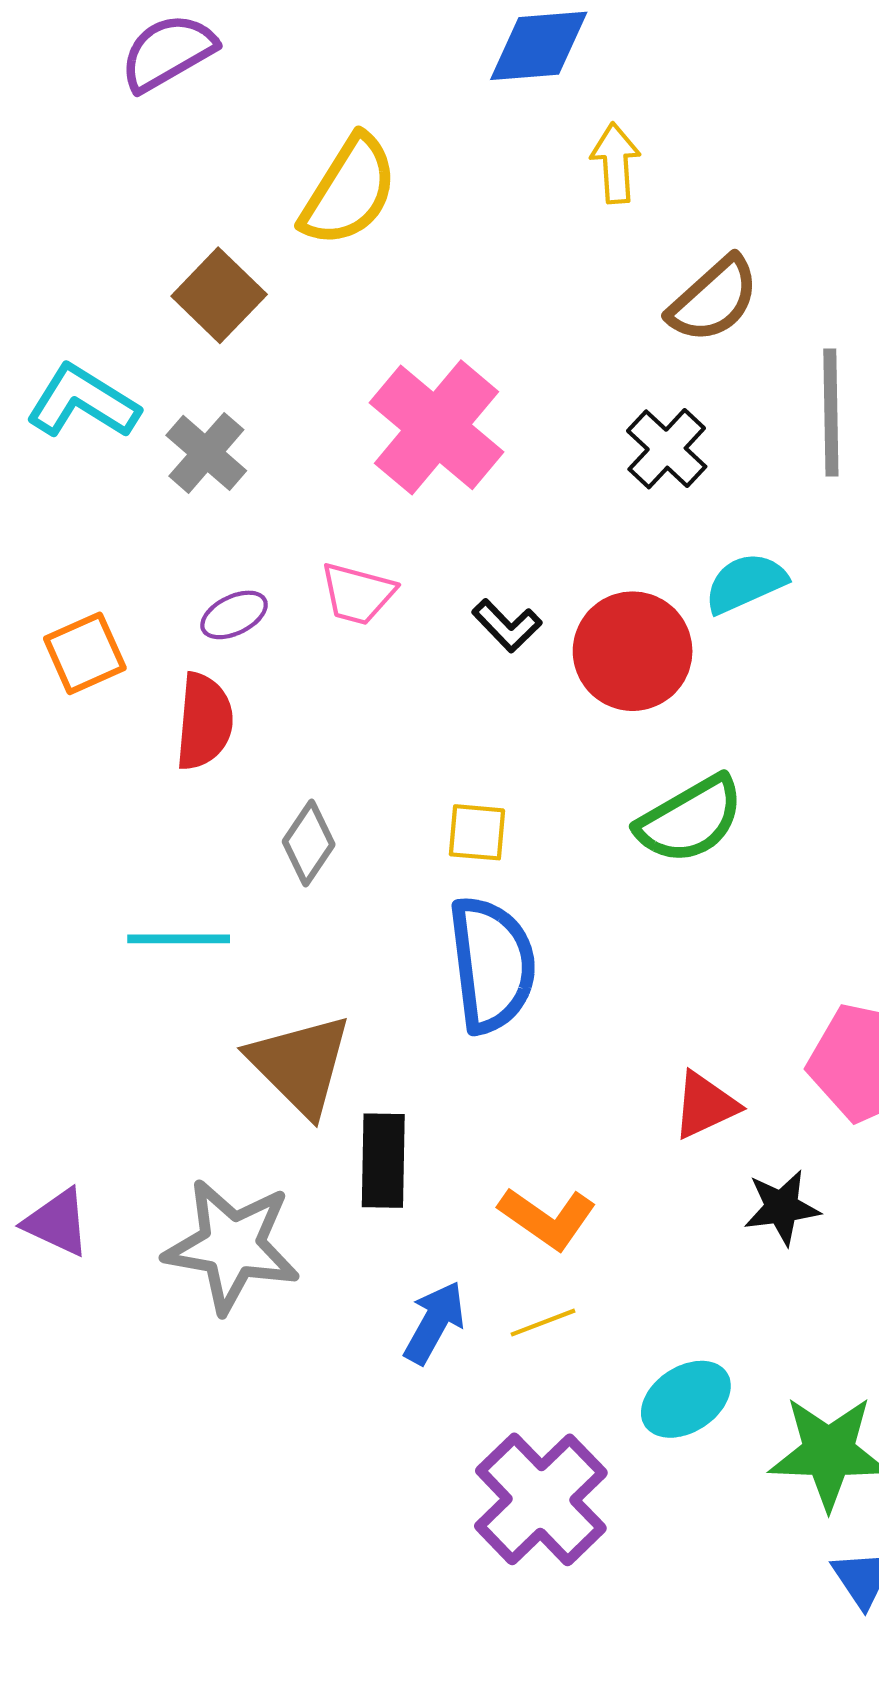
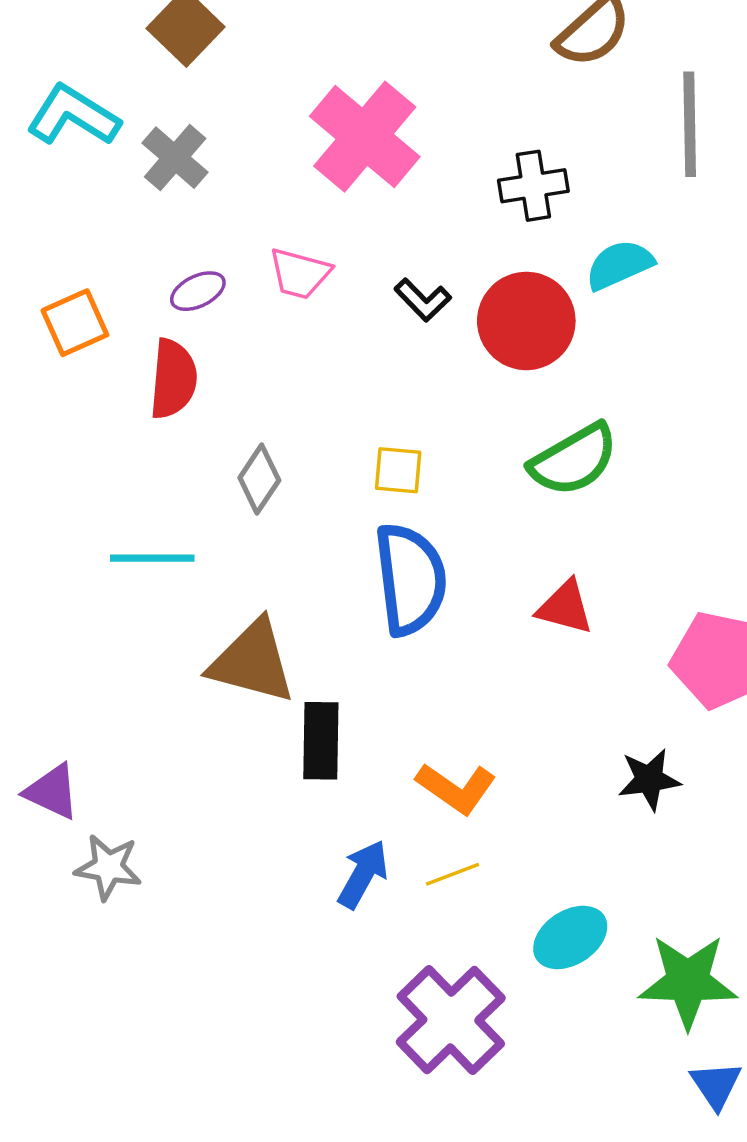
black cross: (667, 449) -> (533, 186), moved, turned 38
brown triangle: (300, 1065) -> (252, 662), turned -30
red triangle: (705, 1105) -> (565, 607), moved, turned 40
gray star: (232, 1246) -> (108, 867), moved, size x0.6

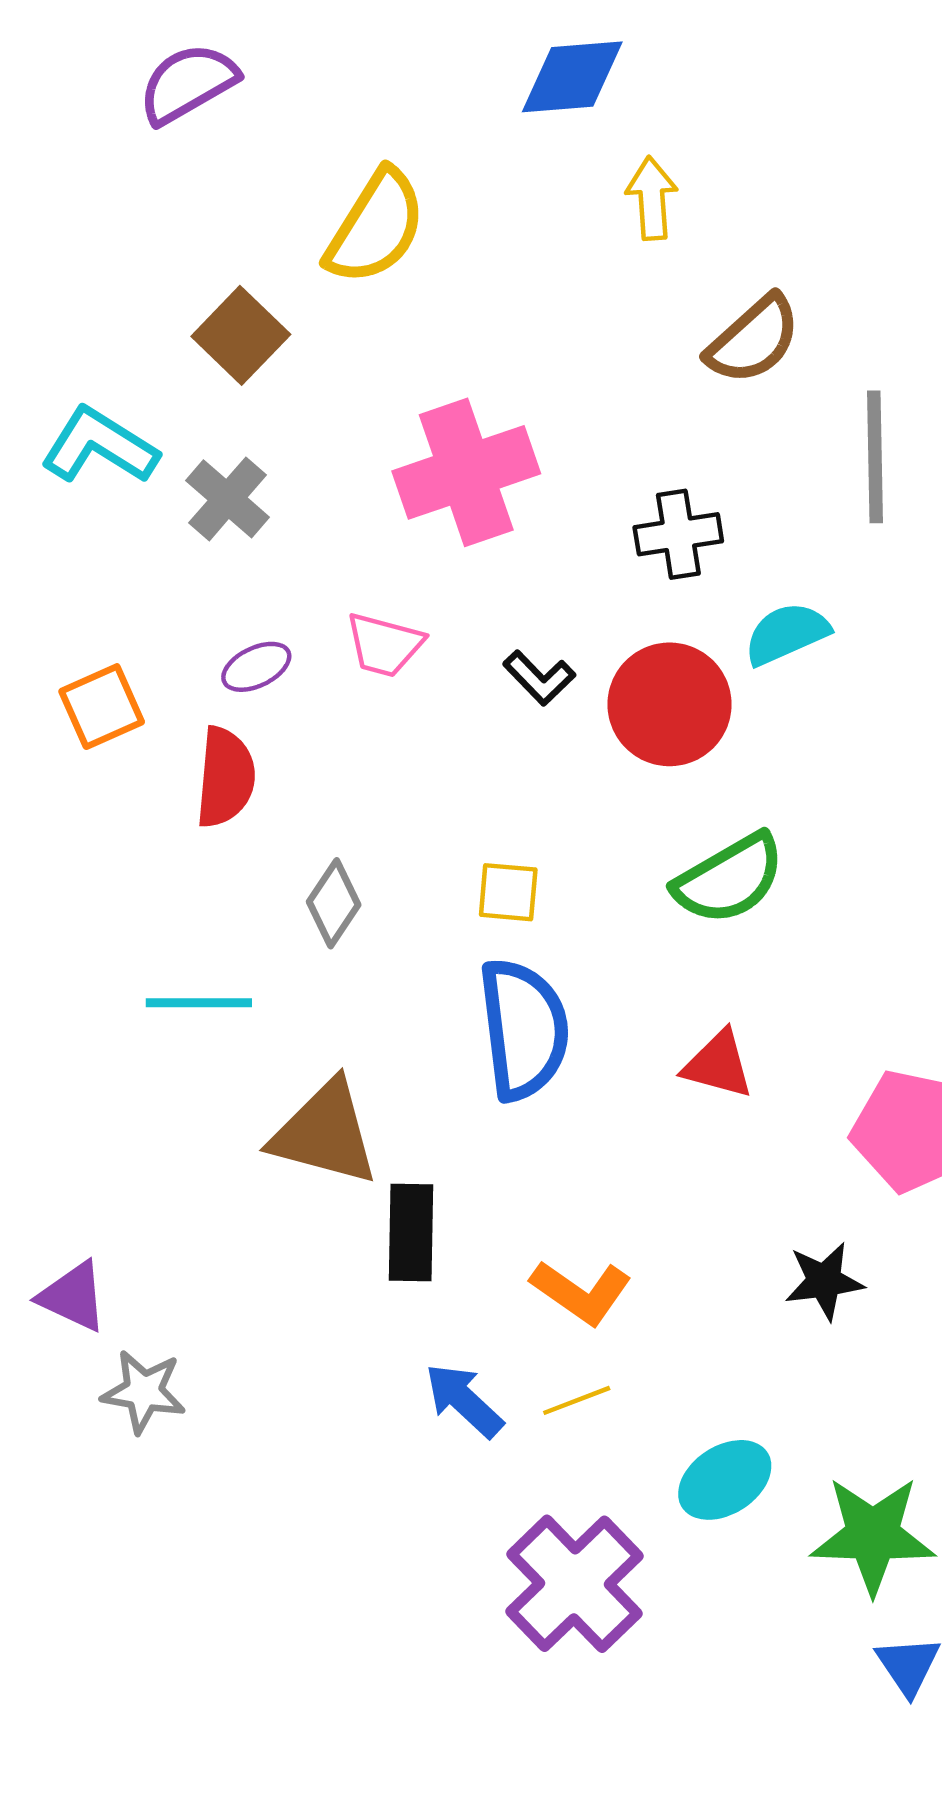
pink cross: (365, 137) -> (466, 472), turned 31
blue arrow: (363, 874) -> (464, 1400), turned -76

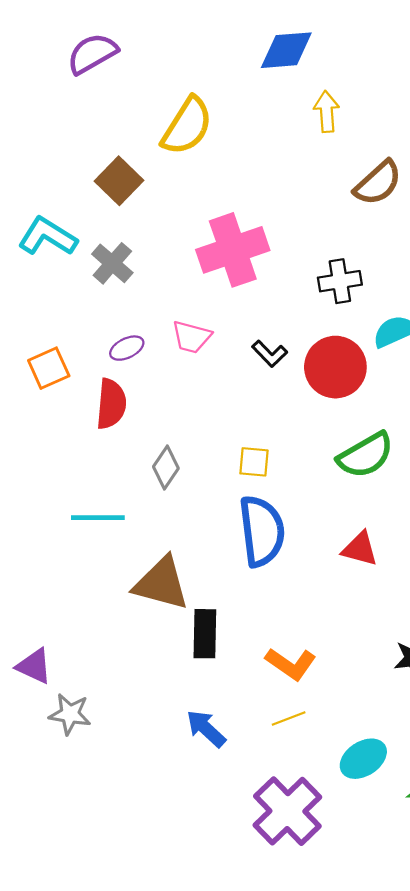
blue arrow: (464, 1400) -> (206, 729), moved

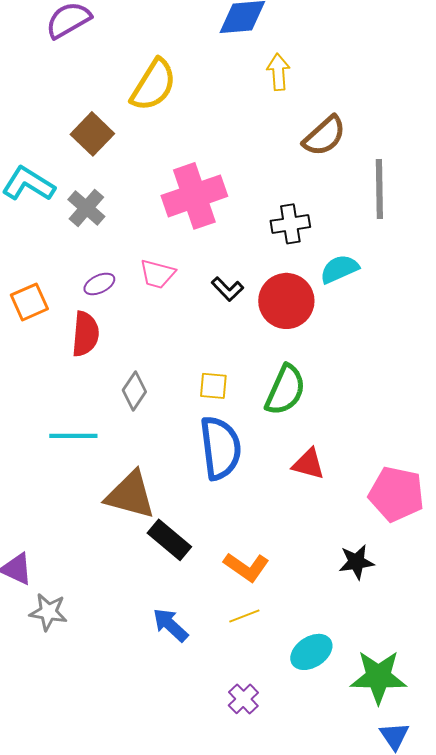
green semicircle: (366, 455) -> (285, 390), moved, turned -36
black rectangle: (205, 634) -> (169, 540), turned -51
purple cross: (287, 811) -> (243, 699), size x0.5

